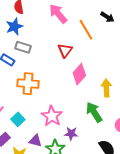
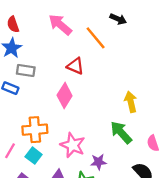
red triangle: (65, 50) -> (75, 66), turned -35
pink diamond: (79, 74) -> (65, 96), moved
orange cross: (28, 84) -> (35, 130), moved

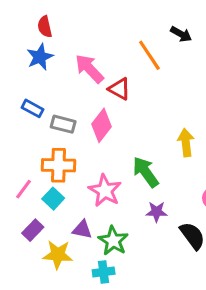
pink arrow: (60, 25) -> (89, 69), moved
gray rectangle: (26, 71) -> (63, 124), moved
green arrow: (121, 132) -> (146, 172), moved
purple star: (98, 162) -> (157, 212), moved

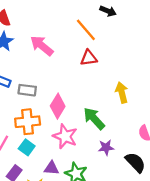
red triangle: (119, 89) -> (89, 58), moved, turned -30
pink diamond: (101, 125) -> (58, 106), moved

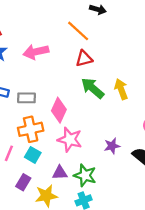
pink arrow: (42, 46) -> (36, 52), turned -45
green arrow: (94, 119) -> (93, 88), moved

